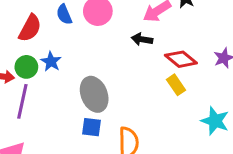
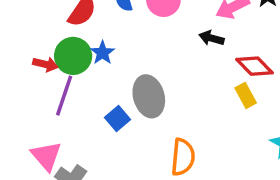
green circle: (26, 67) -> (73, 56), size x1.4
blue square: (91, 127) -> (117, 119), moved, turned 36

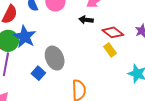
blue star: (103, 53) -> (25, 37), size x1.6

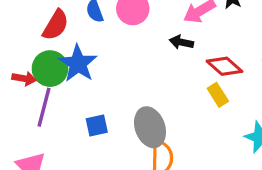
gray ellipse: (55, 58) -> (150, 127), moved
blue square: (38, 73) -> (97, 126), turned 32

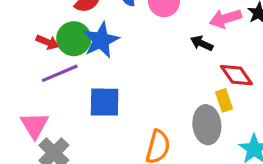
purple line: (44, 107) -> (60, 73), turned 39
blue square: (97, 126) -> (105, 102), size x1.5
gray ellipse: (150, 127) -> (207, 125), moved

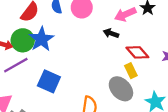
blue square: (105, 102) -> (49, 81), turned 30
gray ellipse: (207, 125) -> (121, 89), turned -30

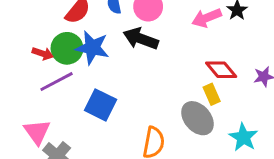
black arrow: (111, 33) -> (141, 39), moved, size x1.6
blue star: (41, 39) -> (92, 48), turned -30

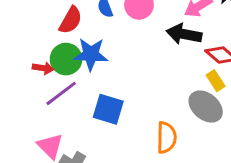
black arrow: (141, 39) -> (184, 34), moved

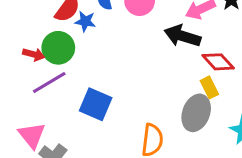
blue star: (91, 54) -> (85, 21), moved, size x0.6
gray ellipse: (206, 107) -> (196, 113), turned 64

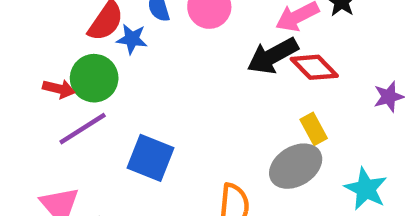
black arrow: (182, 36) -> (273, 56), turned -44
red diamond: (218, 62) -> (314, 67), moved
gray ellipse: (196, 113) -> (296, 166), turned 40

